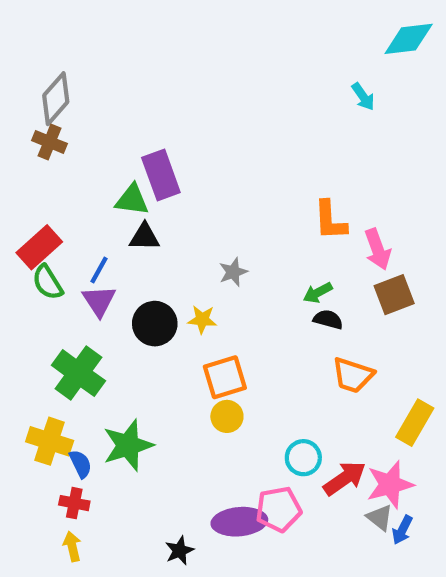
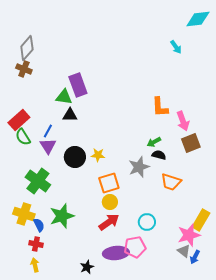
gray star: (233, 272) -> (139, 167), moved, size x1.5
yellow rectangle: (415, 423) -> (201, 220), moved
red arrow: (345, 478) -> (109, 222), moved

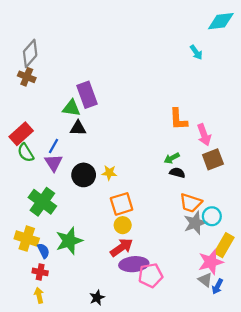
gray star: (139, 167) -> (195, 223), moved
cyan circle: (147, 222) -> (212, 216), moved
purple ellipse: (116, 253) -> (134, 264), moved

